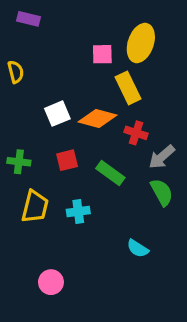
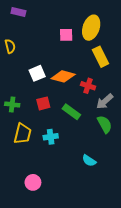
yellow rectangle: (128, 88) -> (101, 57), moved

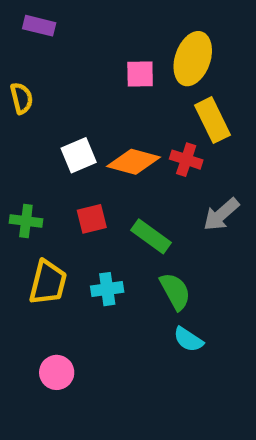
red cross: (88, 86) -> (186, 160), moved
green semicircle: (105, 124) -> (175, 291), moved
pink circle: (33, 182) -> (57, 372), moved

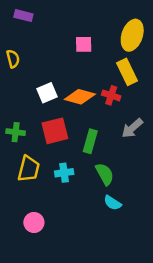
yellow ellipse: (193, 59) -> (132, 35), moved
red square: (92, 219) -> (55, 131), size x1.5
green rectangle: (151, 236) -> (90, 141), turned 70

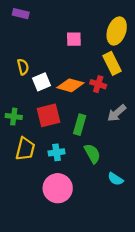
yellow semicircle: (13, 59) -> (23, 67), moved
cyan semicircle: (113, 203) -> (115, 179), moved
pink circle: (34, 222) -> (58, 188), moved, size x1.6

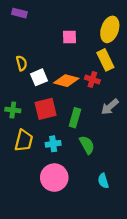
cyan semicircle: (115, 179) -> (103, 181), moved, turned 40

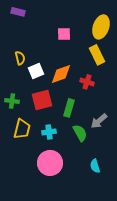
red cross: (92, 80) -> (87, 82), moved
orange diamond: (66, 81) -> (61, 74), turned -35
gray arrow: (110, 107) -> (99, 121), moved

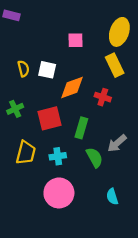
purple rectangle: (18, 12) -> (12, 15), moved
white square: (36, 71) -> (47, 70), moved, turned 35
green cross: (12, 101) -> (15, 109), moved, turned -32

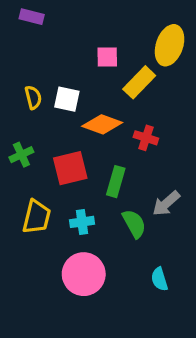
purple rectangle: (12, 15) -> (32, 17), moved
yellow rectangle: (115, 65) -> (139, 82), moved, turned 70
orange diamond: (72, 88) -> (102, 124), turned 40

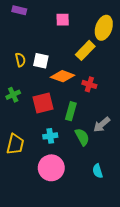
pink square: (107, 57) -> (63, 20), moved
yellow trapezoid: (37, 217) -> (15, 144), moved

